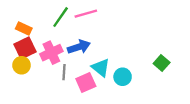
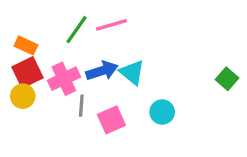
green square: (162, 63) -> (227, 79), moved
cyan triangle: (101, 68) -> (132, 72), moved

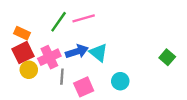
yellow circle: (23, 96) -> (29, 70), moved

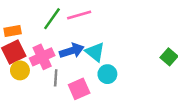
orange rectangle: (22, 33) -> (13, 31), turned -35
cyan circle: (120, 81) -> (107, 74), moved

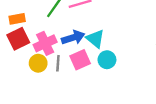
yellow circle: (20, 70) -> (38, 63), moved
pink square: (79, 89) -> (80, 60), moved

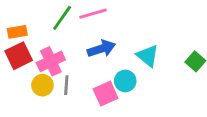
blue arrow: (73, 38) -> (101, 49), moved
cyan triangle: (95, 39) -> (148, 56), moved
pink square: (80, 60) -> (106, 94), moved

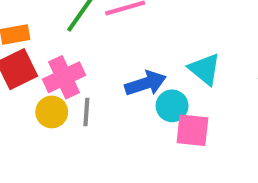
blue arrow: (101, 49) -> (146, 83), moved
pink square: (106, 94) -> (192, 130), moved, turned 30

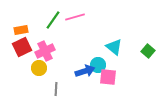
blue arrow: (146, 83) -> (85, 71), moved
gray line: (86, 112) -> (56, 89), moved

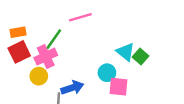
green line: (53, 20) -> (54, 39), moved
green square: (148, 51) -> (140, 57), moved
blue arrow: (85, 71) -> (72, 88), moved

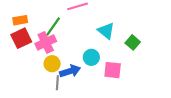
cyan triangle: (125, 52) -> (106, 31), moved
cyan circle: (107, 73) -> (91, 57), moved
yellow circle: (39, 76) -> (52, 64), moved

